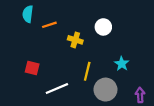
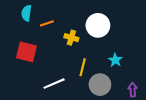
white circle: (103, 27) -> (98, 25), size x1.5
red square: (32, 68) -> (26, 52), moved, size x1.5

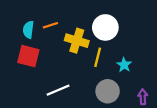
cyan semicircle: (26, 13) -> (28, 30), moved
yellow cross: (71, 38) -> (77, 41), size x1.5
yellow line: (83, 67) -> (98, 57), moved

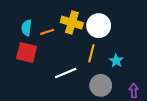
orange line: (50, 25) -> (47, 32), moved
yellow cross: (77, 41) -> (72, 23), moved
white line: (58, 90) -> (66, 73), moved

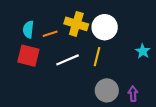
cyan star: (116, 61) -> (143, 51), moved
white line: (66, 73) -> (68, 60), moved
purple arrow: (134, 91) -> (133, 94), moved

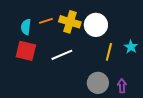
orange line: (50, 34) -> (46, 21), moved
yellow line: (97, 57) -> (109, 52), moved

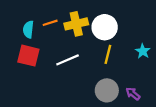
yellow cross: (70, 22) -> (76, 24), turned -30
yellow line: (109, 52) -> (108, 54), moved
purple arrow: (122, 86) -> (133, 94), turned -48

